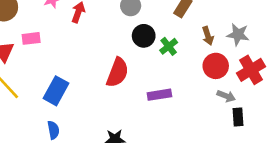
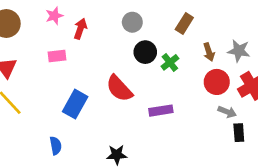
pink rectangle: (31, 38) -> (57, 56), moved
red semicircle: (118, 72) -> (119, 88), turned 116
blue rectangle: (56, 91) -> (75, 104), moved

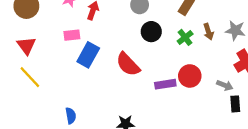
green cross: (170, 62) -> (185, 37), moved
red circle: (217, 82) -> (190, 76), moved
blue rectangle: (75, 104) -> (88, 55), moved

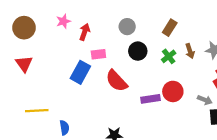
pink rectangle: (72, 35) -> (98, 54), moved
yellow line: (30, 77) -> (37, 111), moved, turned -50

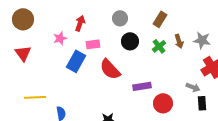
pink star: (63, 21) -> (60, 38), moved
red circle: (173, 91) -> (163, 103), moved

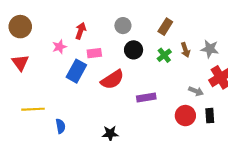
red semicircle: (110, 69) -> (112, 80), turned -80
gray arrow: (193, 87) -> (196, 91), moved
red circle: (163, 103) -> (185, 116), moved

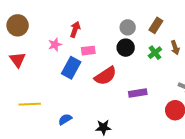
gray circle: (123, 26) -> (128, 27), moved
blue semicircle: (60, 126) -> (65, 119), moved, turned -112

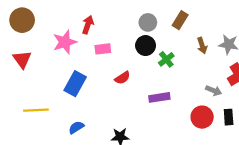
pink star: (55, 45) -> (65, 42), size x1.5
green cross: (155, 53) -> (166, 59), moved
blue rectangle: (71, 68) -> (75, 84), moved
red semicircle: (105, 76) -> (122, 78), size x0.6

